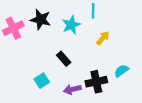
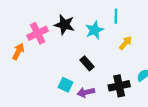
cyan square: (42, 81) -> (65, 85), turned -32
purple arrow: (72, 89) -> (86, 92), moved

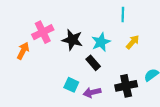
black star: (64, 25) -> (72, 40), moved
cyan star: (94, 30) -> (101, 42), moved

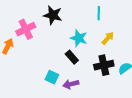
black star: (72, 40) -> (53, 15), moved
cyan star: (101, 42) -> (79, 38), turned -30
black cross: (126, 86) -> (104, 65), moved

